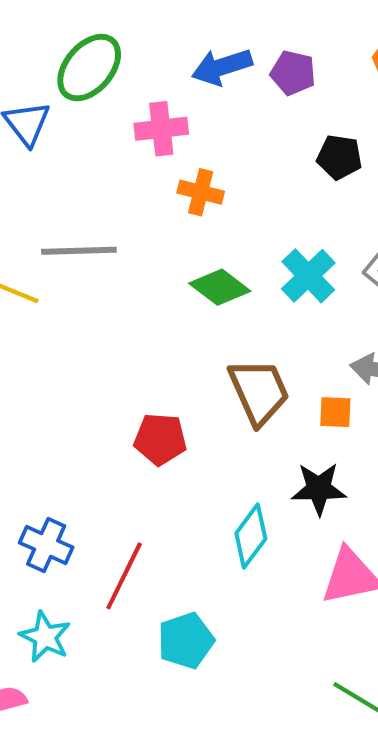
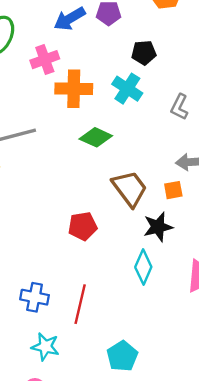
orange cross: (201, 192) -> (74, 89), size x1.5
cyan cross: (308, 276) -> (127, 89), moved
black star: (319, 489) -> (158, 227), moved
cyan pentagon: (186, 641) -> (122, 356), moved

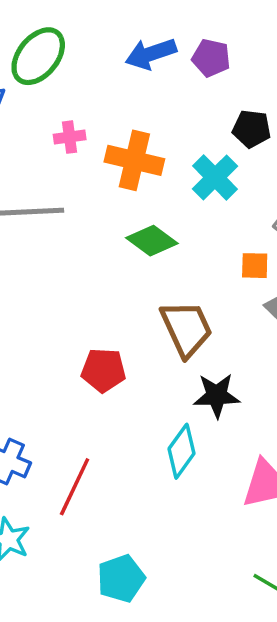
pink cross: (45, 60) -> (70, 137), moved, size x0.7
orange square: (173, 190) -> (255, 266), moved

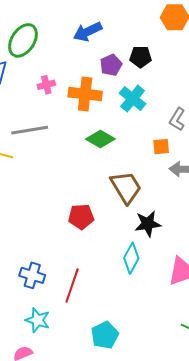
purple pentagon: (211, 58) -> (111, 65), moved, turned -30
black pentagon: (252, 129) -> (141, 57), moved

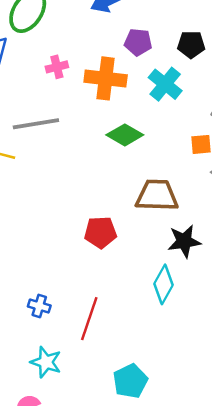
black pentagon: (141, 57) -> (191, 44), moved
purple pentagon: (111, 65) -> (138, 42), turned 30
brown trapezoid: (126, 187) -> (157, 195), turned -57
blue cross: (32, 275) -> (39, 306), size x0.7

